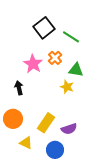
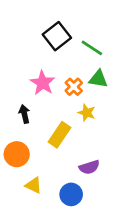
orange cross: (55, 58) -> (74, 87), moved
green triangle: (76, 70) -> (98, 79), moved
yellow rectangle: (46, 123) -> (59, 135), moved

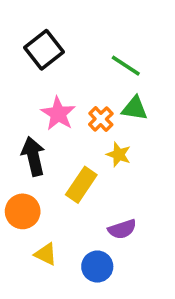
black square: (57, 36) -> (44, 50), moved
black arrow: (24, 114) -> (33, 156), size x1.5

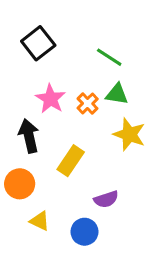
yellow star: (119, 155) -> (129, 134), moved, size x1.5

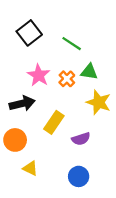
green line: (109, 57) -> (72, 44), moved
black arrow: (29, 136) -> (22, 104), turned 90
purple semicircle: (106, 199) -> (81, 139), moved
blue circle: (84, 232) -> (79, 176), moved

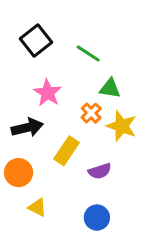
orange cross: (67, 79) -> (91, 113), moved

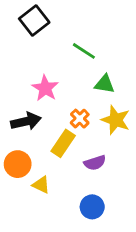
black square: (36, 41) -> (34, 21), moved
orange cross: (91, 113) -> (80, 119), moved
yellow triangle: (37, 207) -> (41, 185), moved

